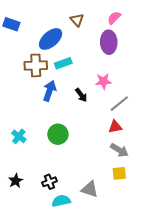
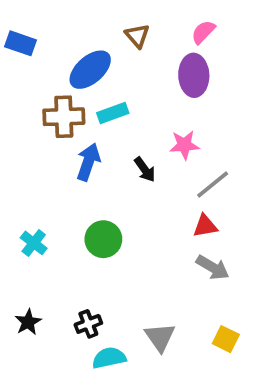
yellow square: (119, 173) -> (226, 339), moved, turned 32
gray triangle: (90, 189) -> (160, 337), turned 36

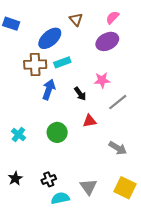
purple ellipse: (194, 75) -> (107, 41), turned 65
red triangle: (205, 226) -> (90, 121), moved
yellow square: (226, 339) -> (125, 188), size x1.5

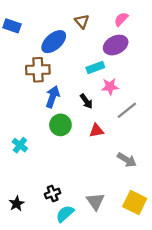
cyan rectangle: (62, 62) -> (95, 68), moved
green circle: (57, 132) -> (60, 125), moved
black star: (15, 178) -> (17, 204), moved
cyan semicircle: (60, 198) -> (65, 214), turned -30

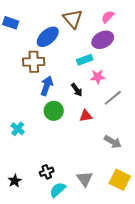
brown triangle: (82, 21) -> (73, 19), size x1.5

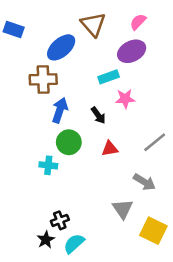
gray line: (113, 98) -> (155, 142), moved
cyan cross: (18, 129) -> (48, 165), moved, turned -32
gray triangle: (85, 179) -> (123, 209), moved
black star: (15, 181) -> (46, 240), moved

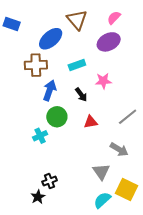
cyan rectangle: (109, 77) -> (77, 65), moved
cyan cross: (48, 165) -> (40, 136), turned -32
cyan semicircle: (74, 243) -> (102, 200), moved

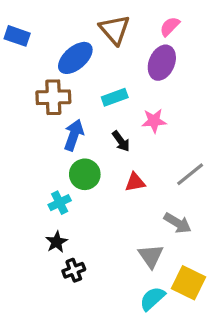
purple ellipse: (109, 42) -> (162, 63), turned -40
black star: (38, 197) -> (56, 242), moved

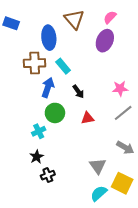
blue ellipse: (75, 58) -> (49, 38), turned -55
cyan rectangle: (115, 97) -> (63, 66), moved, turned 70
pink star: (154, 121) -> (120, 89), moved
gray arrow: (178, 223) -> (125, 148), moved

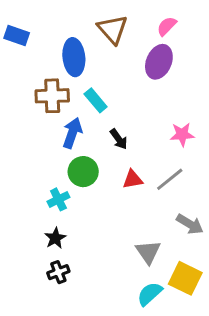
gray line: (123, 113) -> (170, 179), moved
black cross: (48, 175) -> (58, 272), moved

